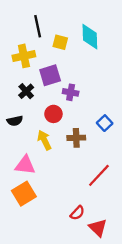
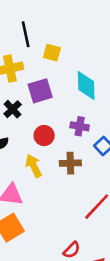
cyan diamond: (90, 37) -> (86, 86), moved
purple cross: (71, 92) -> (80, 126), moved

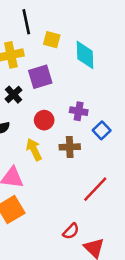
cyan diamond: (86, 86) -> (85, 55), moved

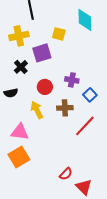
yellow square: (52, 40) -> (59, 34), moved
cyan diamond: (85, 55) -> (85, 20), moved
red line: (95, 189) -> (85, 126), moved

